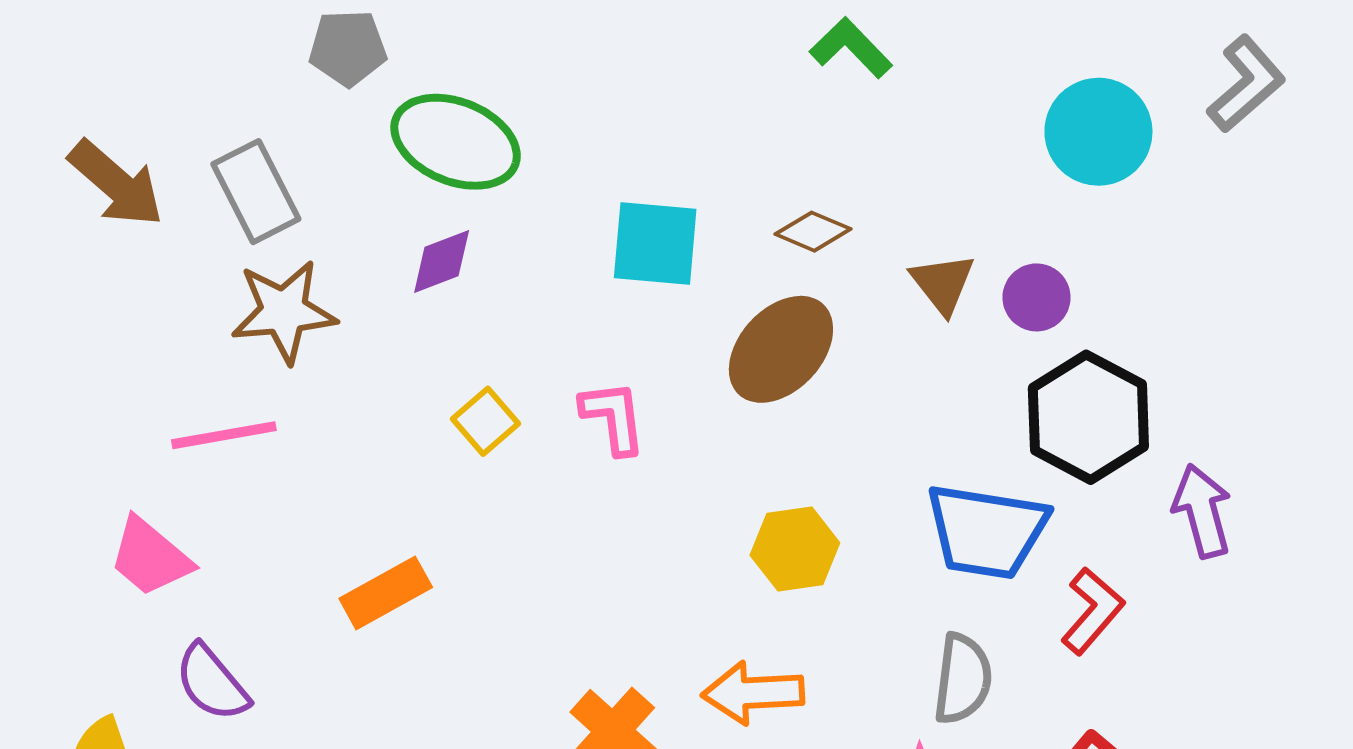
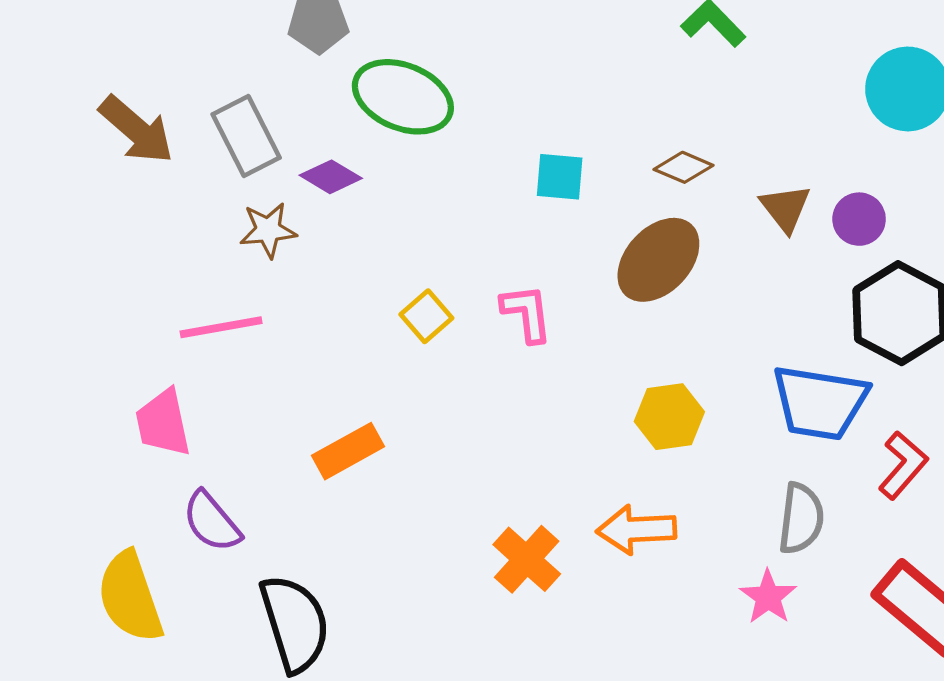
cyan square: (655, 244) -> (560, 177), size x0.7
purple diamond: (442, 261) -> (331, 177), moved, turned 52
brown star: (284, 311) -> (268, 230), size x0.7
pink trapezoid: (150, 557) -> (163, 423), turned 38

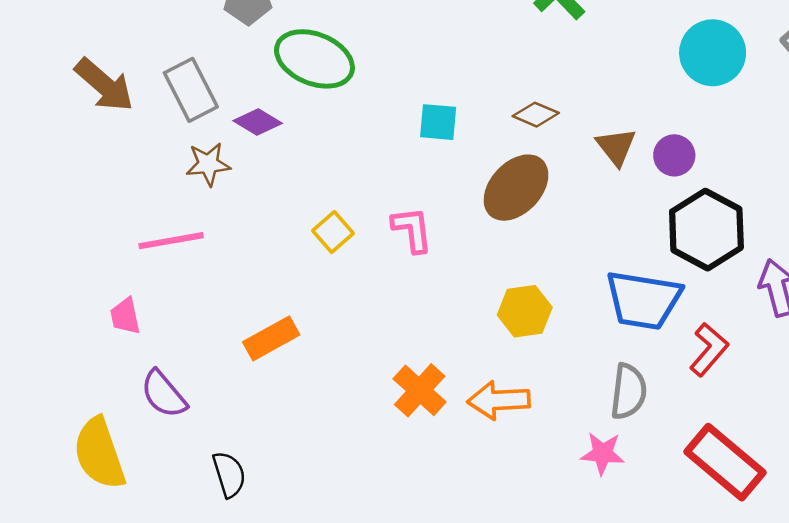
pink trapezoid: (163, 423) -> (125, 316), size x0.7
orange cross: (527, 559) -> (420, 390), moved
pink star: (768, 597) -> (603, 453), turned -30
black semicircle: (295, 624) -> (229, 474), size x0.6

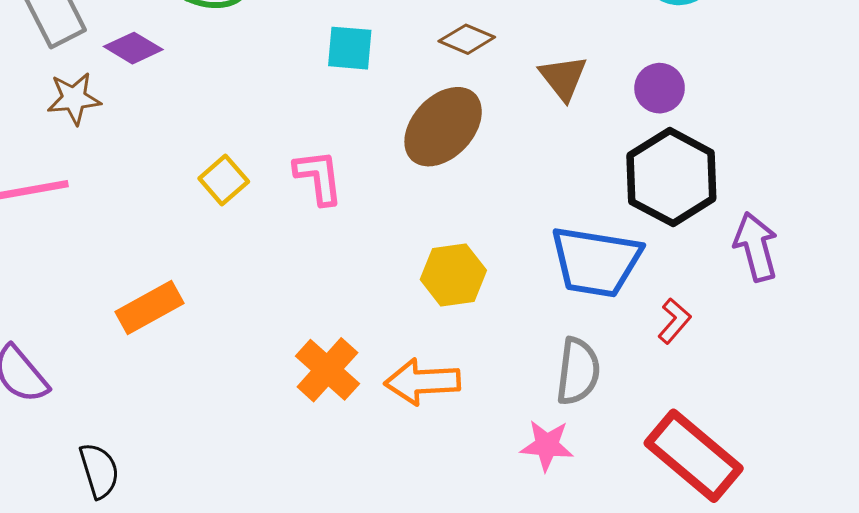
purple circle: (674, 155) -> (660, 88), moved
red L-shape: (709, 350) -> (674, 321), size x0.7

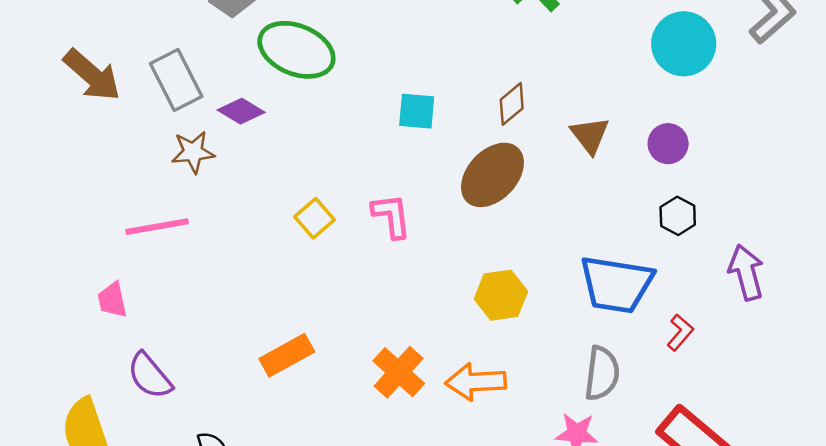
brown diamond: (467, 39) -> (512, 104), turned -63
black hexagon: (671, 177) -> (678, 216), size x0.5
orange rectangle: (150, 308) -> (287, 355), moved

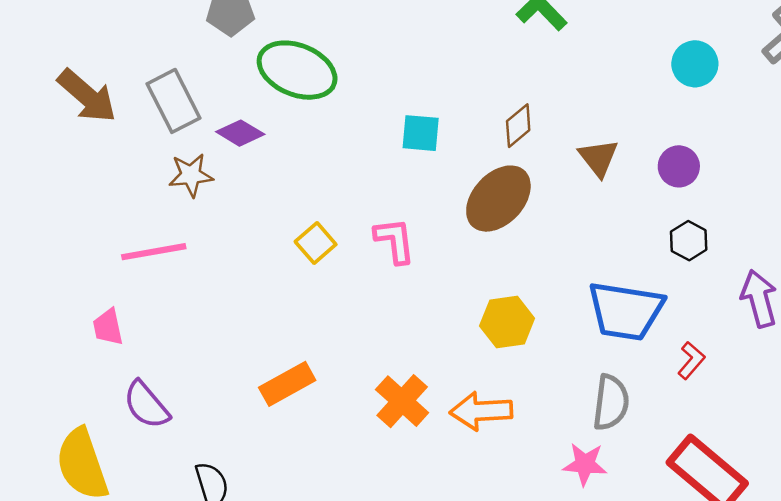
cyan circle: (684, 44) -> (695, 64), size x0.7

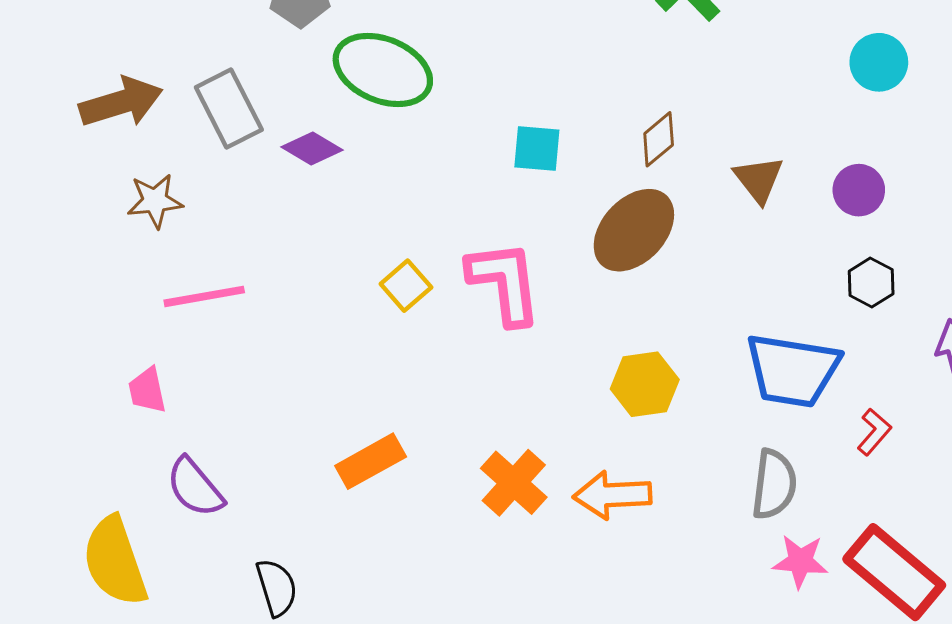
brown arrow: (87, 96) -> (121, 102), turned -58
brown star: (191, 175) -> (155, 201), moved
pink L-shape: (395, 241) -> (505, 283), size x1.5
pink star: (585, 464) -> (800, 561), moved

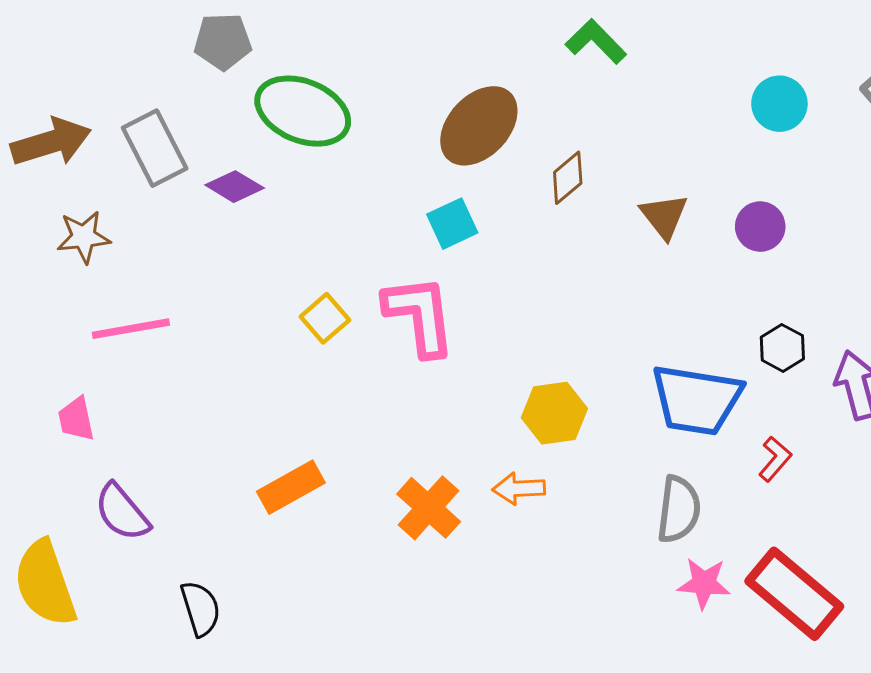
cyan square: (537, 149) -> (452, 224), moved, turned -30
brown ellipse: (634, 230) -> (479, 126), moved
black hexagon: (871, 283) -> (782, 348), moved
orange arrow: (612, 495) -> (519, 489), moved, size x0.7

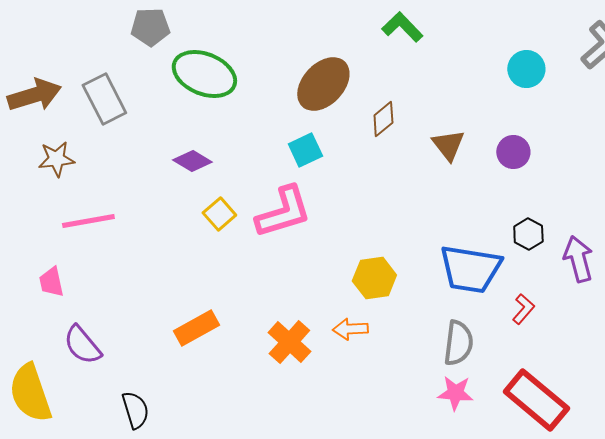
purple diamond: (235, 187) -> (192, 161), moved
pink L-shape: (420, 315) -> (283, 212), turned 80
pink star: (704, 583) -> (455, 393), moved

